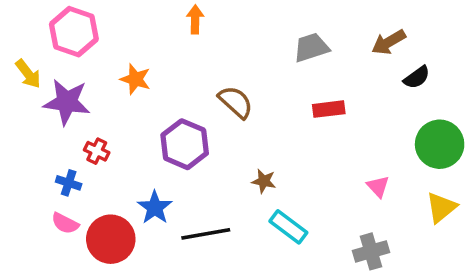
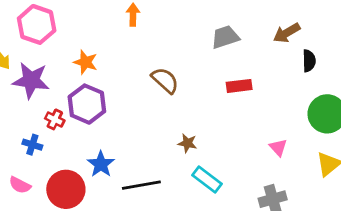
black semicircle: (417, 77) -> (309, 61), turned -55
purple hexagon: (185, 144) -> (87, 104), moved
pink semicircle: (65, 223) -> (20, 185), moved

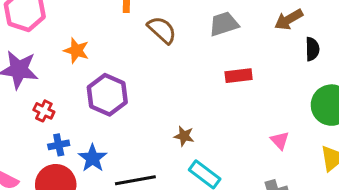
brown semicircle: (165, 80) -> (162, 30), moved
purple hexagon: (87, 104) -> (107, 95), moved
blue cross: (32, 145) -> (59, 145), moved, turned -30

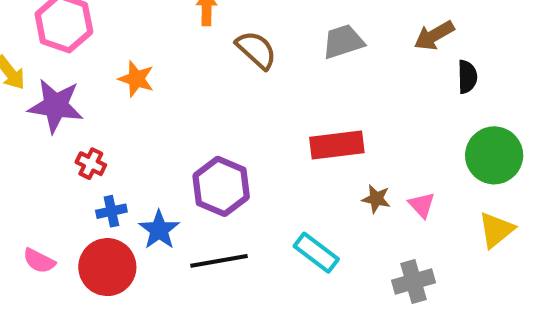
red rectangle: (239, 76) -> (337, 145), moved, size x1.4
purple hexagon: (107, 95) -> (221, 186), moved
brown star: (184, 136) -> (376, 199), moved

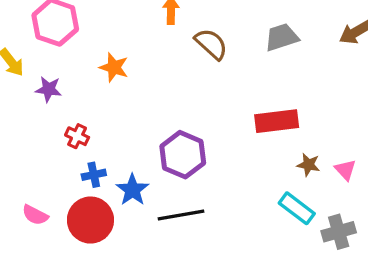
purple star: (56, 106) -> (49, 89), size x0.6
cyan rectangle: (316, 253) -> (297, 208), moved

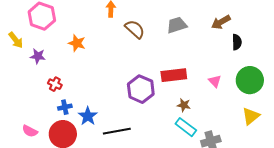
purple hexagon: (183, 155) -> (141, 89), moved
brown star: (308, 165) -> (184, 105), moved
pink triangle: (345, 170) -> (215, 81), moved

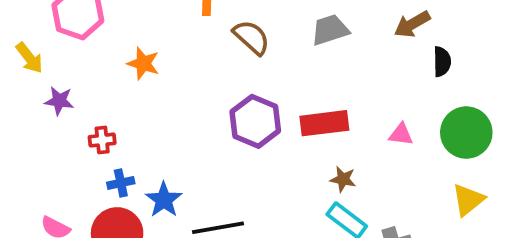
purple star: (38, 56) -> (59, 101), moved
pink triangle: (215, 81) -> (401, 134), turned -40
red cross: (55, 84) -> (102, 140), turned -32
purple hexagon: (141, 89) -> (255, 121), moved

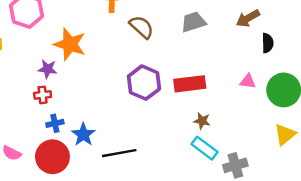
orange star: (143, 63) -> (70, 44), size x1.5
purple star: (59, 101) -> (48, 69), moved
pink triangle: (401, 134) -> (248, 81), moved

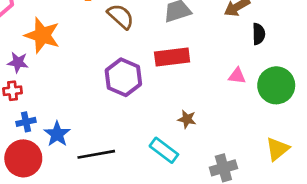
red rectangle: (190, 84) -> (172, 57), moved
yellow triangle: (285, 134) -> (278, 149), moved
cyan rectangle: (205, 148) -> (164, 150), moved

